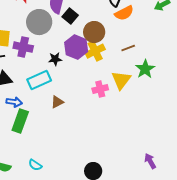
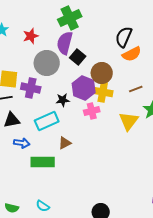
yellow cross: (95, 51) -> (103, 92), turned 36
pink cross: (100, 89) -> (92, 111), moved
green rectangle: (20, 121) -> (43, 162), moved, turned 70

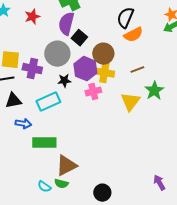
gray circle: (47, 63) -> (57, 54), moved
brown triangle: (65, 143) -> (66, 166), moved, size x1.6
green semicircle: (12, 208) -> (61, 184), moved

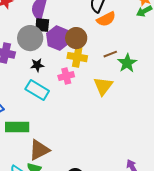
black square: (79, 38) -> (42, 25), moved, turned -35
purple hexagon: (85, 69) -> (58, 38), moved
green star: (154, 91) -> (127, 63), moved
cyan rectangle: (48, 102) -> (37, 90), moved, turned 55

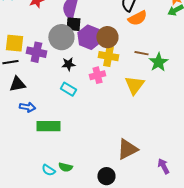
brown line: (110, 54) -> (141, 53), turned 32
cyan rectangle: (37, 90) -> (68, 89), size x0.7
brown triangle: (39, 150) -> (127, 149), moved

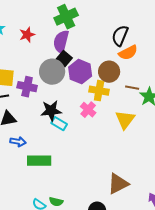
black square: (73, 24) -> (64, 59), turned 35
brown circle: (107, 37) -> (109, 72), moved
black star: (68, 64) -> (51, 111), moved, size x1.5
pink cross: (97, 75) -> (88, 110), turned -35

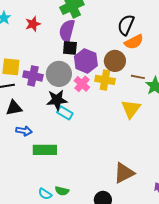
black square: (64, 59) -> (70, 48), turned -35
gray circle: (52, 72) -> (59, 74), moved
pink cross: (88, 110) -> (82, 84), moved

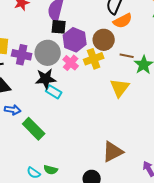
yellow cross: (105, 80) -> (94, 59), turned -30
green rectangle: (45, 150) -> (34, 129), turned 45

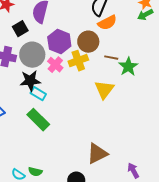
black square: (59, 27) -> (20, 29), moved, turned -35
green rectangle: (34, 129) -> (38, 120), moved

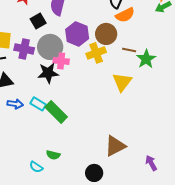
pink cross: (55, 65) -> (61, 61), moved, turned -35
cyan rectangle: (38, 94) -> (38, 104), moved
green semicircle: (35, 172) -> (53, 155), moved

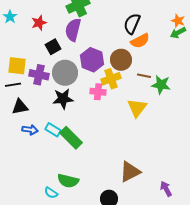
green star: (146, 59) -> (161, 85), turned -30
pink cross: (61, 61) -> (98, 92), moved
green semicircle: (53, 155) -> (68, 181), size x1.5

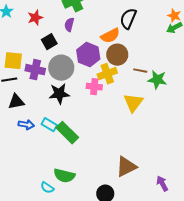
purple semicircle: (73, 30) -> (69, 25), size x0.6
orange semicircle: (140, 41) -> (110, 36), moved

